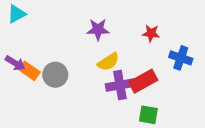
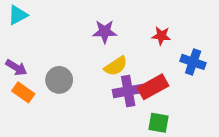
orange rectangle: (29, 71) -> (23, 92), moved

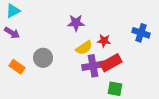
red star: (161, 36) -> (104, 41), moved
blue cross: (193, 62) -> (141, 33), moved
purple arrow: (16, 68) -> (12, 33), moved

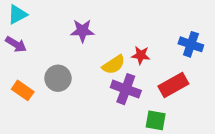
purple star: (76, 23) -> (82, 31), moved
red rectangle: (111, 63) -> (173, 85), moved
purple cross: (93, 66) -> (126, 89), turned 30

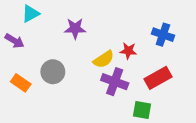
cyan triangle: (17, 14) -> (31, 14), moved
blue cross: (191, 44) -> (163, 35), moved

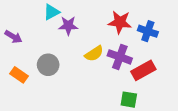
cyan triangle: (31, 14) -> (51, 12), moved
red star: (128, 51) -> (120, 22), moved, size x1.5
purple cross: (115, 82) -> (120, 57), moved

